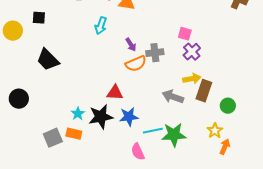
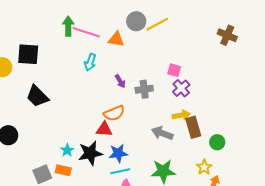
black square: (39, 18) -> (28, 54), size x1.6
orange semicircle: (136, 64) -> (114, 113), moved
brown rectangle: (204, 91) -> (193, 127), turned -35
cyan line: (153, 131) -> (120, 171), moved

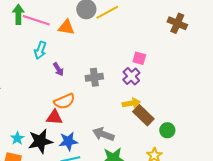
pink square: (174, 70) -> (139, 58), moved
purple arrow: (120, 81) -> (58, 69), moved
brown rectangle: (193, 127) -> (143, 115), turned -30
gray arrow: (162, 133) -> (103, 134), moved

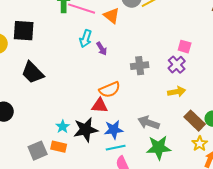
orange triangle: (66, 27) -> (112, 16), turned 30
purple arrow: (58, 69) -> (102, 49), moved
brown rectangle: (143, 115) -> (195, 121), moved

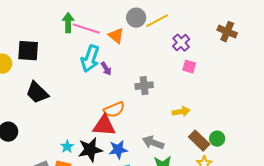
cyan arrow: (86, 39) -> (90, 59), size x1.5
purple cross: (177, 65) -> (181, 43), moved
red triangle: (100, 106) -> (104, 126), size x1.4

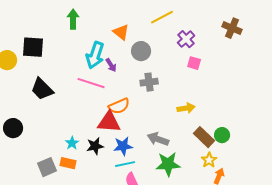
gray circle: (136, 18) -> (141, 51), moved
pink line: (86, 29) -> (91, 83), moved
black star: (90, 150) -> (95, 146), size x0.7

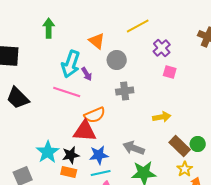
cyan star: (72, 143) -> (48, 152), size x1.6
orange rectangle: (68, 163) -> (69, 172), moved

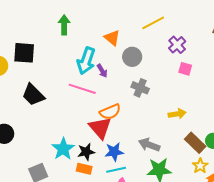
gray cross: (125, 91) -> (140, 88), turned 30
red triangle: (85, 131) -> (100, 128), turned 45

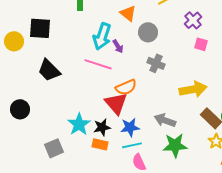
yellow arrow: (177, 114) -> (193, 89), size x1.5

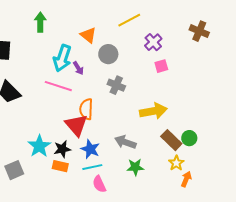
pink square: (201, 44) -> (161, 66), turned -32
orange semicircle: (126, 87) -> (86, 109), turned 115
blue star: (130, 127) -> (90, 149), turned 30
green star: (175, 145) -> (135, 167), size x0.7

